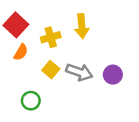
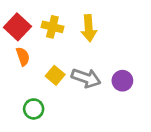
yellow cross: (51, 37) -> (52, 27), moved, turned 30
orange semicircle: (21, 52) -> (23, 56), turned -49

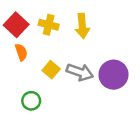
purple circle: (122, 81) -> (113, 75), size x1.5

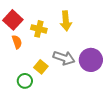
yellow cross: (49, 25) -> (39, 29), moved
yellow square: (51, 70) -> (41, 67), moved

